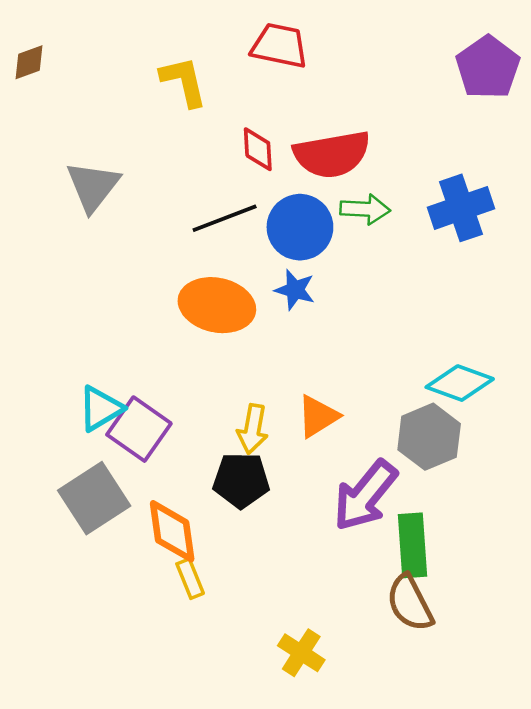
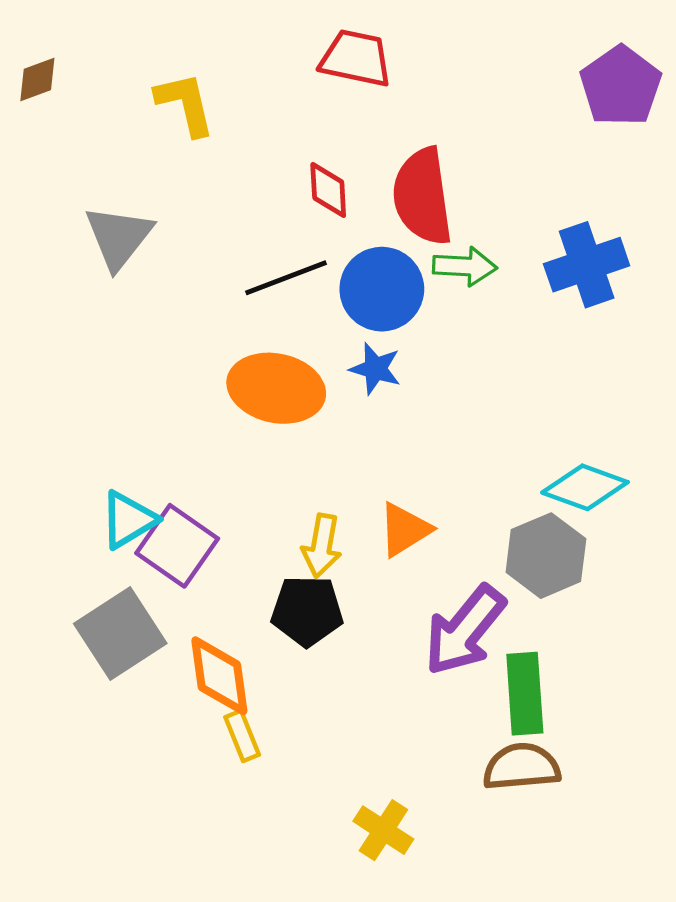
yellow L-shape: (184, 81) -> (185, 104), moved
red semicircle: (332, 154) -> (422, 196), turned 92
brown semicircle: (410, 603) -> (522, 767), turned 112

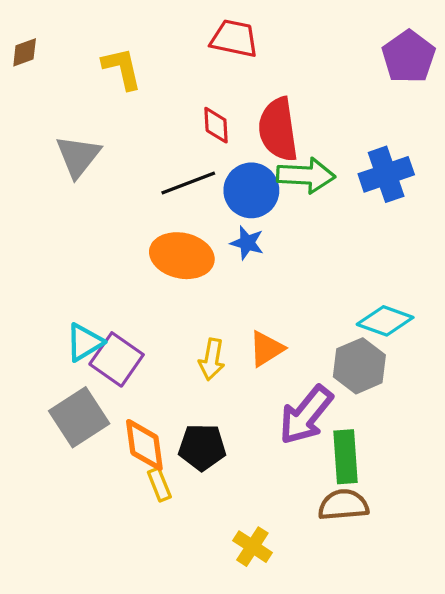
green arrow: (465, 266) -> (306, 175), size x1.4
black pentagon: (307, 611) -> (202, 447), moved

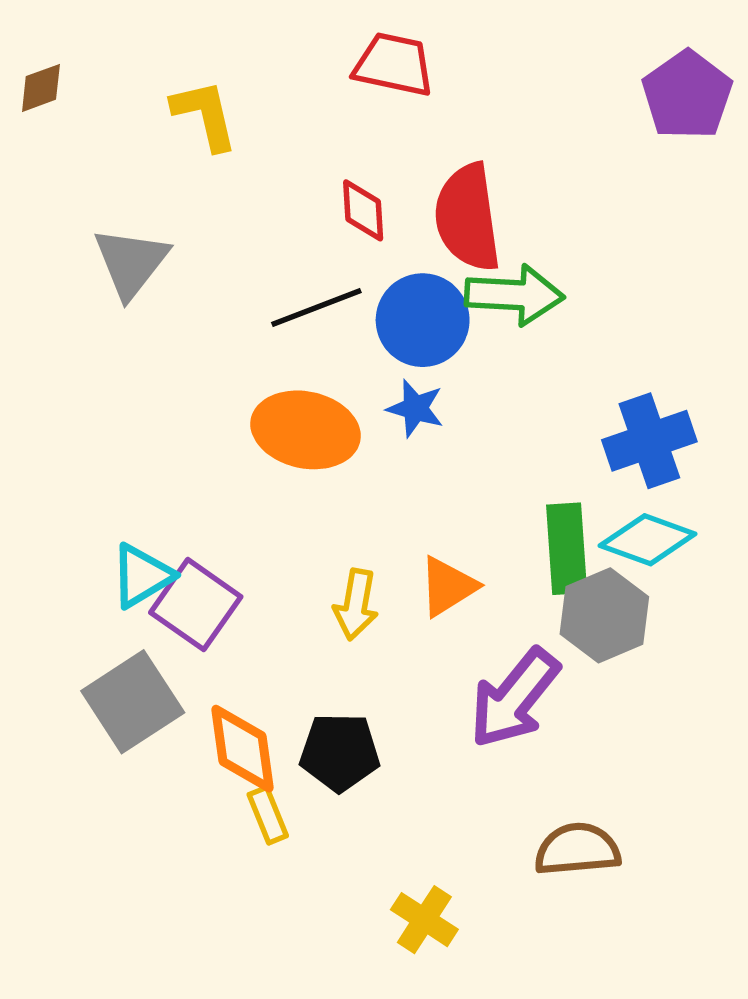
blue cross: (386, 174) -> (649, 441), moved
green rectangle: (345, 457) -> (567, 549), moved

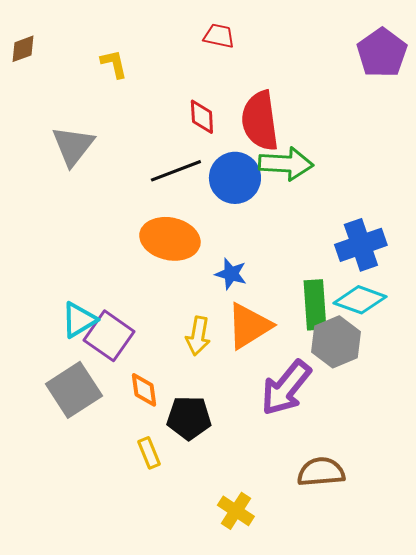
red trapezoid: (394, 64) -> (219, 36), size x0.7
yellow L-shape: (205, 115) -> (114, 64), size x0.7
blue star: (415, 408) -> (231, 274), moved
orange triangle: (448, 587) -> (249, 326), size x1.4
orange diamond: (243, 749) -> (144, 390), moved, size x0.7

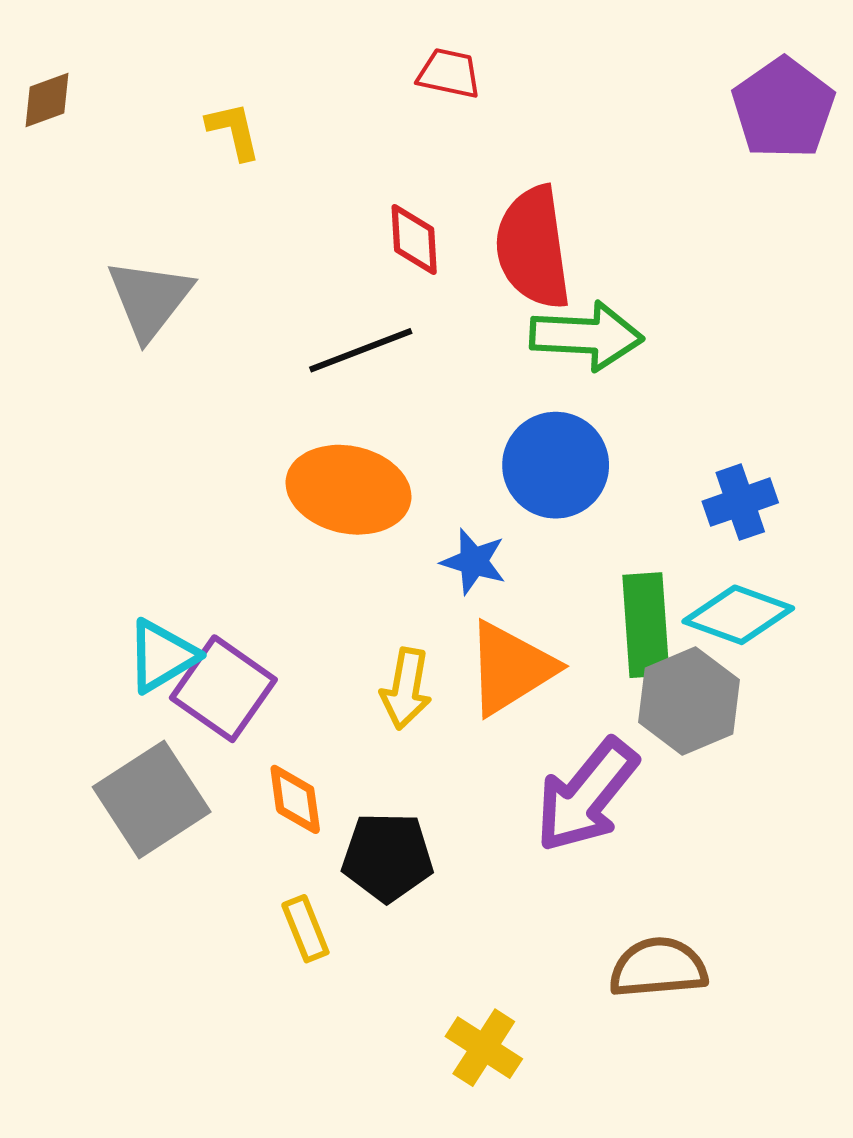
blue circle: (235, 178) -> (556, 465), moved
blue cross: (361, 245) -> (740, 502), size x0.7

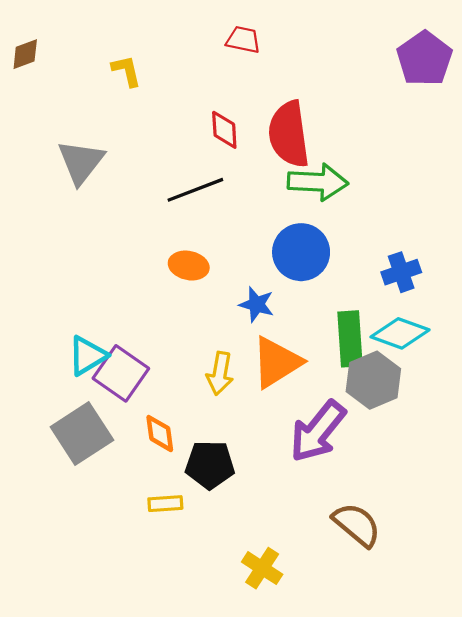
orange ellipse: (348, 490) -> (189, 266), size x0.6
yellow rectangle: (305, 929) -> (165, 504), turned -72
brown semicircle: (658, 968) -> (357, 525), turned 45

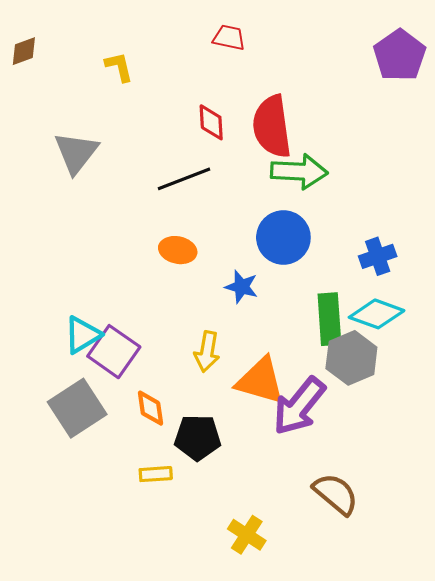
orange triangle: (277, 362) -> (260, 381), moved, turned 48

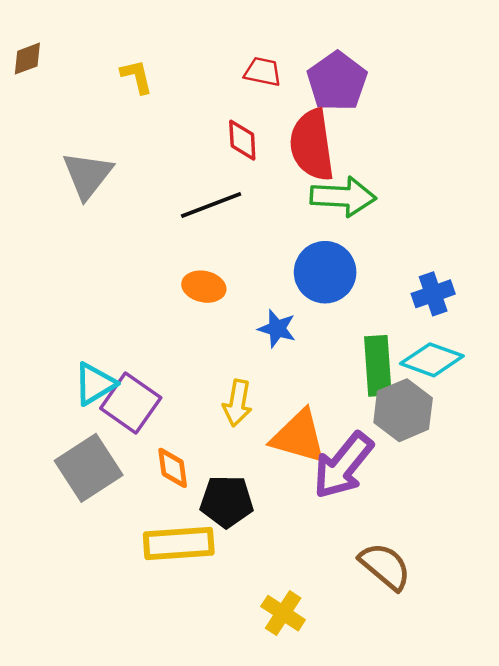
red trapezoid: (229, 38) -> (263, 72), moved
purple pentagon: (400, 55) -> (337, 81), moved
yellow rectangle: (156, 474) -> (179, 543), size x1.8

